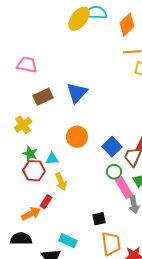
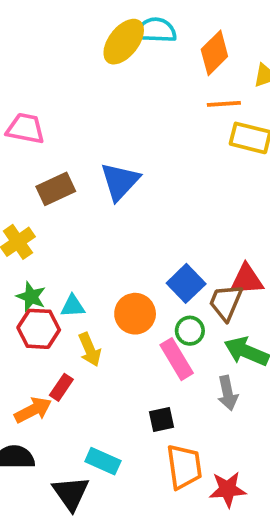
orange circle: (77, 137) -> (135, 314), moved
pink rectangle: (124, 188) -> (177, 359), moved

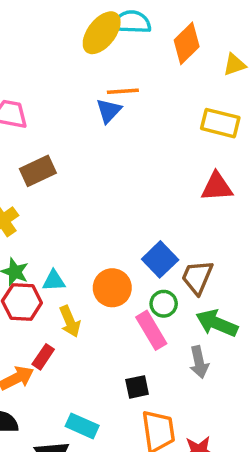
orange line: (224, 104) -> (123, 91), moved
blue triangle: (120, 181) -> (109, 111), moved, size x0.7
red triangle: (247, 280) -> (217, 187), moved

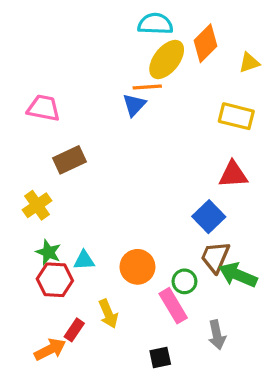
yellow ellipse: (102, 33) -> (167, 59), moved
blue square: (160, 259) -> (209, 217), moved
yellow arrow: (70, 321) -> (108, 314), moved
green arrow: (217, 323) -> (238, 275), moved

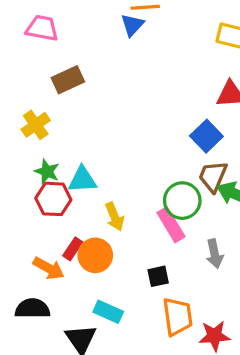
cyan triangle: (84, 260) -> (82, 180), size x1.4
orange circle: (137, 267) -> (95, 255), moved
green circle: (184, 281) -> (182, 201), size x1.5
yellow arrow: (108, 314) -> (115, 217), moved
orange arrow: (50, 349) -> (49, 268), turned 56

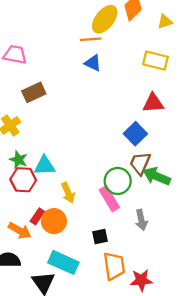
blue triangle: (132, 25) -> (93, 63), moved, turned -48
cyan rectangle: (108, 312) -> (63, 262), size x1.4

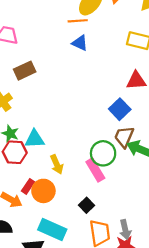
gray arrow: (141, 220) -> (125, 230), moved
black square: (100, 236) -> (87, 205), turned -32

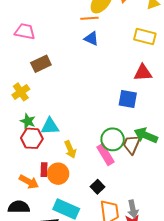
blue square: (120, 109) -> (128, 99), turned -36
brown trapezoid: (124, 137) -> (132, 144), moved
red rectangle: (28, 186) -> (44, 170), turned -32

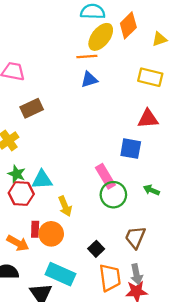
blue triangle: (91, 38) -> (89, 80), turned -42
green arrow: (146, 135) -> (151, 190), size x0.6
brown trapezoid: (132, 144) -> (135, 237), moved
pink rectangle: (106, 154) -> (105, 176), moved

